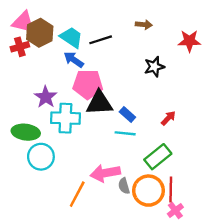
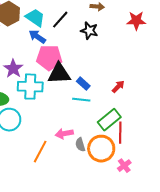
black line: (101, 40) -> (60, 20), turned -30
black star: (154, 67) -> (89, 31), moved, turned 30
pink arrow: (105, 173) -> (64, 134), size x0.7
red line: (171, 189) -> (120, 133), moved

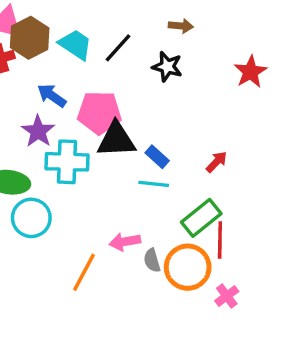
red star: (136, 21) -> (251, 72), moved, turned -30
blue arrow: (37, 37) -> (52, 96), moved

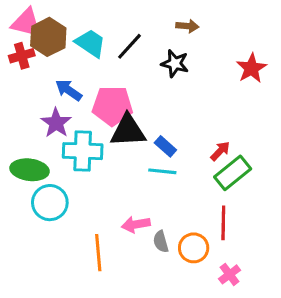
green rectangle: (201, 218) -> (233, 173), moved
orange circle: (188, 267) -> (194, 248), size x0.7
orange line: (84, 272) -> (98, 253), turned -33

